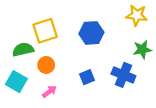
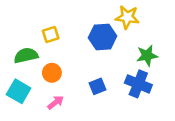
yellow star: (137, 15) -> (127, 17), moved
yellow square: (45, 31) -> (51, 34), size x0.6
green star: (142, 50) -> (147, 55), moved

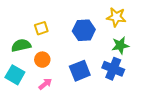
yellow star: (127, 17) -> (116, 17), moved
blue square: (98, 86) -> (80, 71), size x1.5

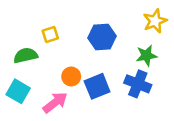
yellow star: (116, 17) -> (155, 21), moved, turned -30
orange circle: (42, 60) -> (71, 76), moved
pink arrow: (45, 84) -> (55, 102), size x1.5

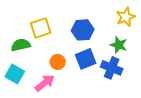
yellow square: (50, 35) -> (41, 28), size x1.5
green star: (146, 56) -> (119, 45), turned 30
blue square: (97, 86) -> (86, 59), moved

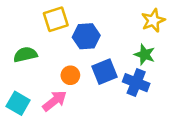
yellow square: (41, 28) -> (56, 19), moved
blue hexagon: (83, 30) -> (86, 36), moved
cyan square: (15, 74) -> (18, 103), moved

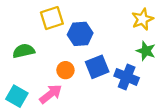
green star: (145, 55) -> (146, 51), moved

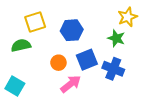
yellow square: (52, 18) -> (35, 22), moved
green star: (146, 51) -> (116, 38), moved
pink arrow: (51, 94) -> (71, 84), moved

